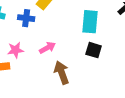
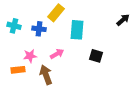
cyan rectangle: (90, 22) -> (77, 30), moved
brown arrow: (62, 73) -> (46, 75), moved

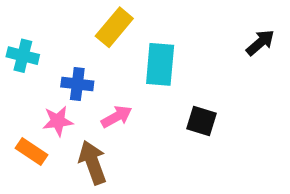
blue cross: (39, 29) -> (77, 84), moved
orange rectangle: (18, 70) -> (32, 152), turned 40

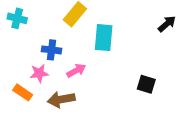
cyan cross: (23, 56) -> (17, 18), moved
black square: (201, 121) -> (146, 84), moved
brown arrow: (93, 162) -> (61, 99), turned -80

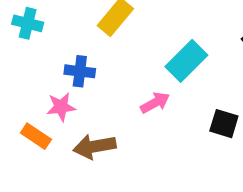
cyan rectangle: (104, 38) -> (186, 61), moved, turned 40
pink arrow: (76, 71) -> (155, 103), moved

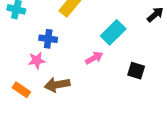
orange rectangle: (36, 136) -> (21, 90), moved

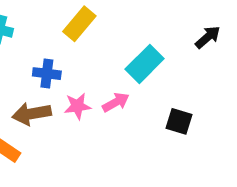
pink star: (37, 60) -> (77, 106), moved
brown arrow: (57, 85) -> (32, 114), moved

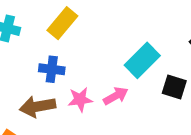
yellow rectangle: (79, 24) -> (62, 23), moved
black square: (179, 121) -> (174, 87), moved

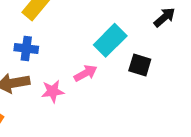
pink star: (80, 99) -> (53, 91), moved

